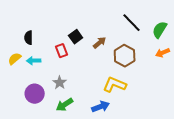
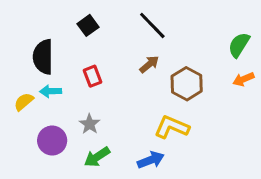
black line: (132, 23) -> (152, 25), moved
black square: (76, 37) -> (88, 25), moved
black semicircle: (29, 38) -> (43, 57), size x1.6
yellow semicircle: (15, 59) -> (24, 102), moved

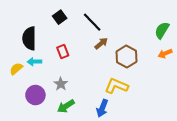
black line: (152, 25) -> (92, 22), moved
blue arrow: (151, 160) -> (102, 108), turned 132

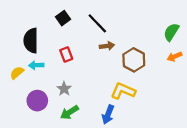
brown arrow: (101, 43) -> (107, 46), turned 32

